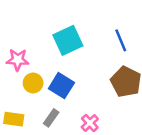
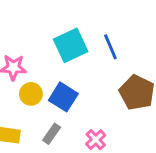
blue line: (121, 40) -> (110, 47), moved

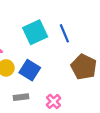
gray rectangle: (52, 134) -> (21, 97), turned 48

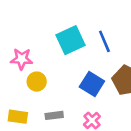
blue square: (30, 70) -> (92, 84), moved

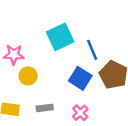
blue line: (104, 41) -> (92, 50), moved

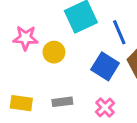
yellow circle: (28, 76) -> (54, 52), moved

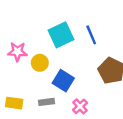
blue line: (119, 32) -> (91, 35), moved
blue square: (105, 66) -> (63, 81), moved

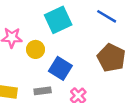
blue line: (91, 35) -> (107, 16), moved, turned -36

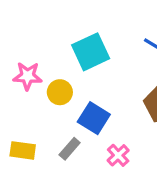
gray rectangle: (43, 91) -> (70, 149), turned -42

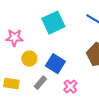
yellow circle: (60, 92) -> (29, 59), moved

